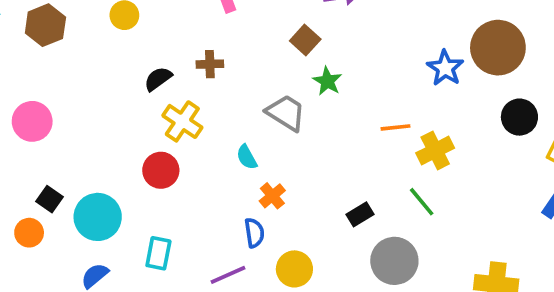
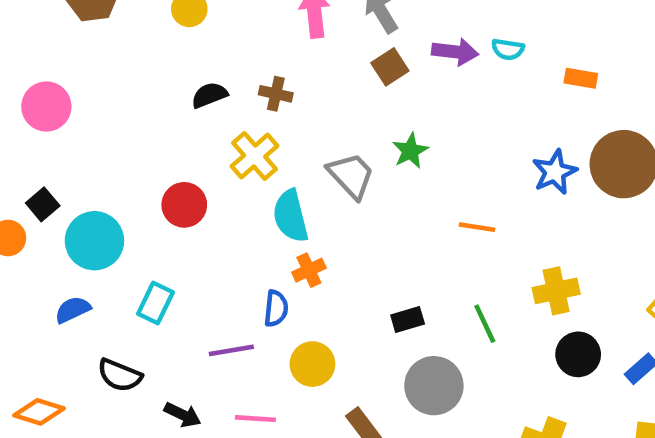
brown square: (305, 40) -> (390, 67), moved
black circle: (519, 117) -> (578, 354), moved
yellow cross: (182, 121) -> (255, 156), moved
yellow cross: (435, 151) -> (556, 291), moved
cyan semicircle: (247, 157) -> (291, 216), size x1.6

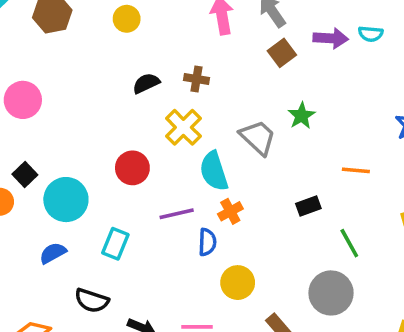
black rectangle: (408, 319) -> (308, 206), moved
green line: (485, 324) -> (349, 243), moved
purple line: (231, 350) -> (177, 214), moved

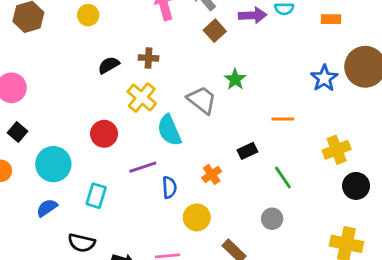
black square: (25, 174) -> (17, 132), moved
orange cross: (230, 211) -> (212, 174), moved
gray circle: (331, 293) -> (272, 219), size x0.6

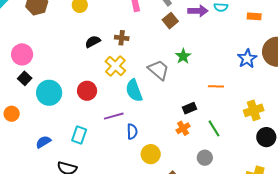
black square: (17, 132) -> (25, 78), moved
cyan circle: (53, 164) -> (49, 93), moved
orange cross: (212, 174) -> (183, 128), moved

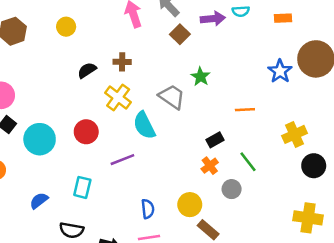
blue semicircle: (132, 132) -> (148, 209), moved
yellow circle: (151, 154) -> (190, 205), moved
gray circle: (205, 158) -> (232, 189), moved

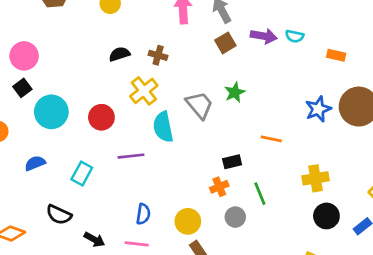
blue semicircle: (39, 201) -> (35, 163), moved

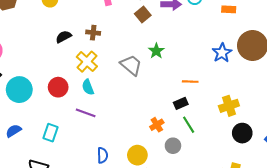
cyan semicircle: (163, 127) -> (88, 87), moved, size x0.7
purple line: (131, 156) -> (86, 113), turned 36
black rectangle: (232, 162) -> (181, 103), moved

